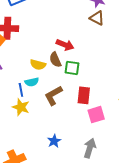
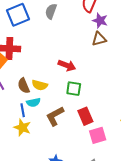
brown triangle: (97, 18) -> (99, 39), turned -42
brown semicircle: (55, 60) -> (24, 86), moved
red rectangle: (84, 95) -> (85, 116), turned -30

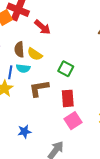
red arrow: (67, 65) -> (42, 27), moved
pink square: (98, 135) -> (73, 121), turned -36

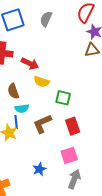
yellow semicircle: (35, 54) -> (42, 82), moved
blue line: (10, 72) -> (16, 122), moved
pink square: (73, 121) -> (69, 155), moved, turned 30

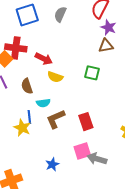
green square: (63, 98) -> (92, 73), moved
cyan semicircle: (22, 108) -> (43, 103), moved
gray arrow: (74, 179) -> (97, 159), moved, turned -96

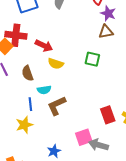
red rectangle: (86, 122) -> (108, 115), moved
yellow star: (22, 128) -> (24, 125), moved, turned 30

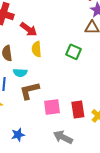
yellow semicircle: (56, 64) -> (37, 49), turned 56
pink square: (84, 137) -> (52, 107), moved

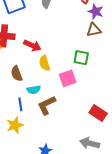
pink square: (52, 107) -> (68, 78), moved
red rectangle: (78, 110) -> (98, 113), turned -36

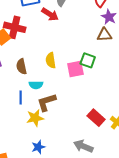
red arrow: (32, 45) -> (50, 14), moved
pink square: (68, 78) -> (75, 69), moved
yellow star: (15, 125) -> (35, 118), moved

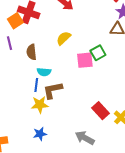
yellow semicircle: (51, 60) -> (64, 38), moved, turned 49
green square: (88, 60) -> (98, 53), turned 35
blue line: (21, 98) -> (36, 85), moved

